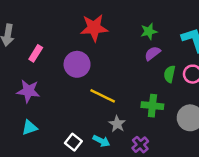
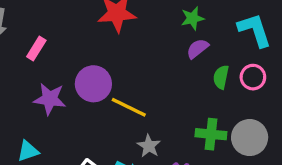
purple circle: (77, 64) -> (93, 84), moved
purple star: (28, 91) -> (50, 99), moved
green cross: (152, 106) -> (211, 134), moved

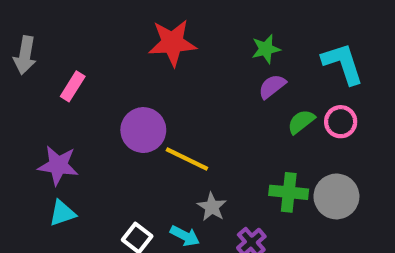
green semicircle: (221, 77) -> (301, 122), turned 40
purple star: (50, 99) -> (58, 165), moved

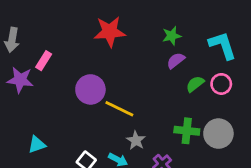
purple star: (58, 165) -> (20, 80), moved

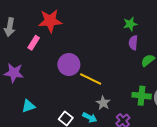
red star: (110, 32) -> (50, 21), moved
purple semicircle: (176, 61) -> (133, 43), turned -48
purple star: (20, 80) -> (14, 73), moved

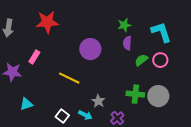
pink rectangle: (34, 43) -> (34, 57), moved
purple circle: (69, 65) -> (90, 49), moved
yellow line: (91, 79) -> (69, 78), moved

